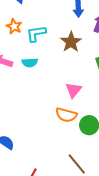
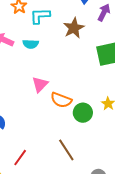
pink triangle: (73, 90) -> (40, 84), moved

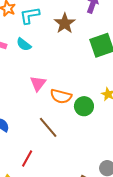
cyan semicircle: (31, 44) -> (24, 44), turned 42
brown line: (66, 150) -> (48, 127), moved

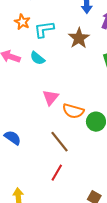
red line: (27, 158) -> (57, 173), moved

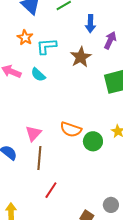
pink triangle: (51, 98) -> (33, 133), moved
brown line: (60, 142) -> (39, 158), moved, turned 40

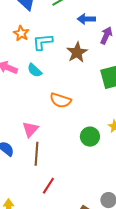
blue arrow: (90, 24) -> (86, 19), turned 90
orange semicircle: (71, 129) -> (60, 100), moved

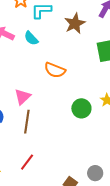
red line: (48, 186) -> (27, 162), moved

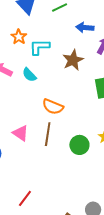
pink triangle: (23, 97) -> (21, 133), turned -42
brown line: (27, 122) -> (48, 134), moved

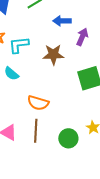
brown star: (73, 60) -> (53, 55), turned 30

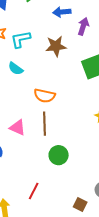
green circle: (68, 138) -> (59, 155), moved

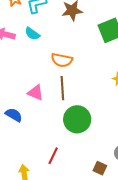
green circle: (59, 155) -> (77, 119), size x1.4

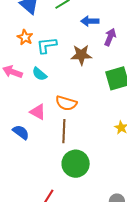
pink triangle: (36, 93) -> (38, 112), moved
blue semicircle: (14, 115) -> (21, 132), moved

